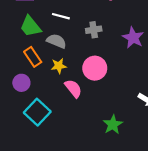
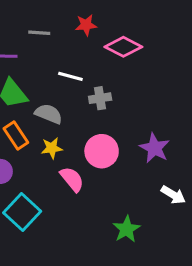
white line: (61, 16) -> (70, 76), moved
purple star: (133, 38) -> (155, 148), moved

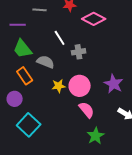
white line: (70, 76) -> (60, 38), turned 42
yellow star: (52, 148) -> (59, 86), moved
pink semicircle: (72, 179) -> (87, 110), moved

